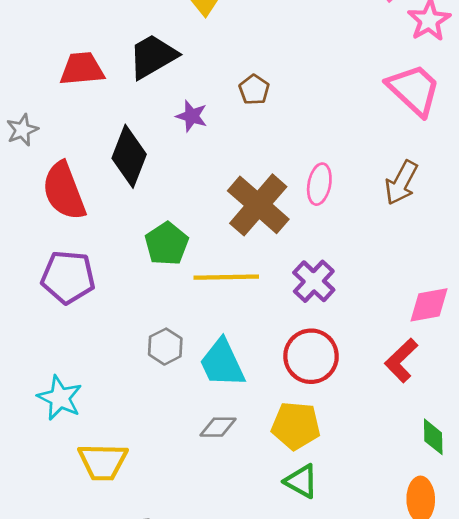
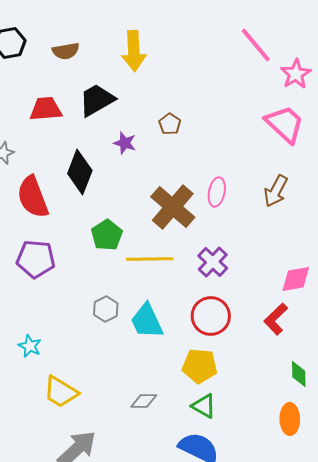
cyan star: (60, 398) -> (30, 346), size x0.7
gray diamond: (218, 427) -> (144, 401), moved
yellow trapezoid: (103, 462) -> (61, 392), turned 30

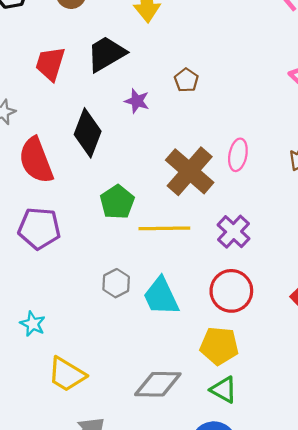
red trapezoid: (46, 109) -> (50, 64), turned -68
gray diamond: (144, 401) -> (158, 384), size x1.6

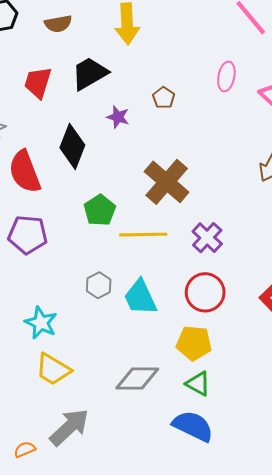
pink ellipse: (238, 155) -> (226, 76), moved
cyan star: (33, 324) -> (41, 323), moved, size x1.4

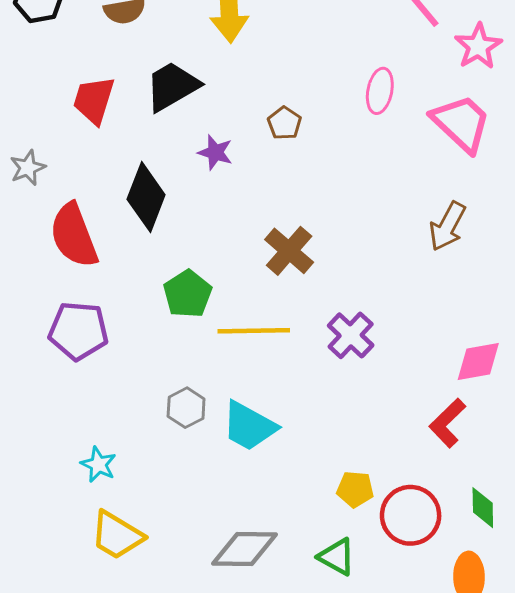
brown cross: (167, 182) -> (289, 251), size x0.7
red circle: (205, 292) -> (411, 515), moved
cyan trapezoid: (140, 297) -> (249, 426), turned -36
cyan star: (41, 323) -> (98, 465), size x0.7
yellow pentagon: (194, 343) -> (355, 489), moved, size x0.7

